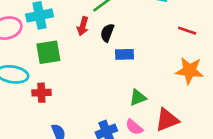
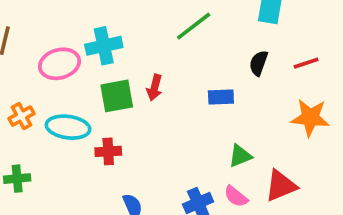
red arrow: (83, 26) -> (154, 88), moved
red line: (187, 31) -> (306, 63), turned -36
black semicircle: (107, 33) -> (259, 63), moved

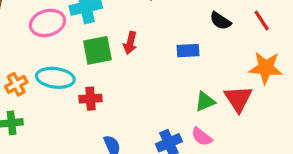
black semicircle: (259, 63) -> (220, 21), turned -75
red line: (306, 63) -> (262, 20), turned 75
orange cross: (21, 116) -> (16, 84), moved
red triangle: (281, 186) -> (238, 99), moved, turned -40

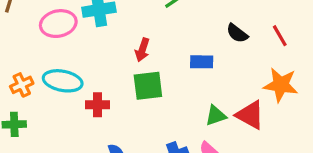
green square: (97, 50) -> (148, 86), moved
red triangle: (238, 99) -> (250, 115), turned -32

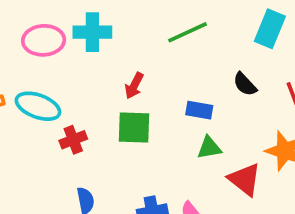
red cross: (98, 105) -> (73, 140), turned -30
green triangle: (216, 116) -> (209, 148), moved

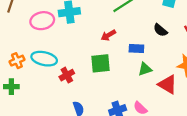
red arrow: (134, 86) -> (108, 35), moved, turned 40

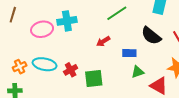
black semicircle: (160, 30) -> (151, 36), size x1.5
green square: (100, 63) -> (94, 79), moved
red cross: (67, 75) -> (71, 70), moved

